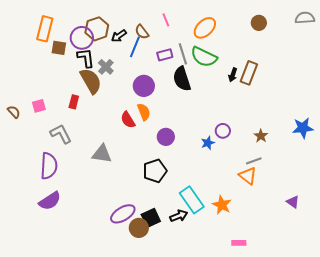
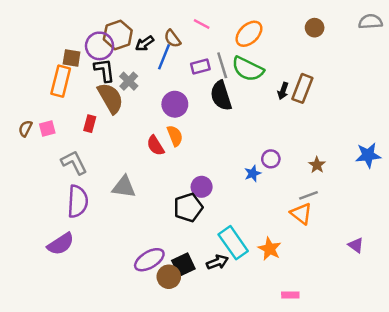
pink line: (166, 20) -> (202, 24), turned -40
orange rectangle: (45, 29) -> (61, 81), moved
brown semicircle: (14, 112) -> (25, 129), moved, turned -112
purple circle: (166, 137) -> (202, 187), moved
purple semicircle: (49, 166) -> (78, 201), moved

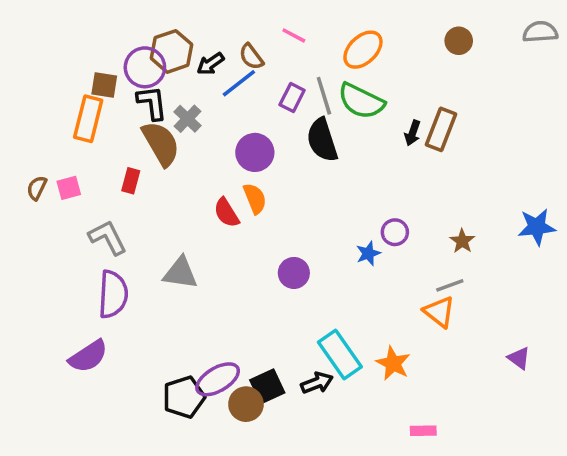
blue line: (164, 57) -> (239, 83), turned 30
purple rectangle: (200, 67) -> (292, 97), turned -48
black pentagon: (188, 207) -> (184, 397), moved

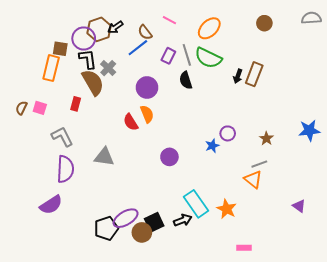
black arrow: (211, 64) -> (115, 27), moved
black semicircle: (322, 140) -> (186, 80), size x0.7
pink square: (69, 188) -> (40, 108), turned 32

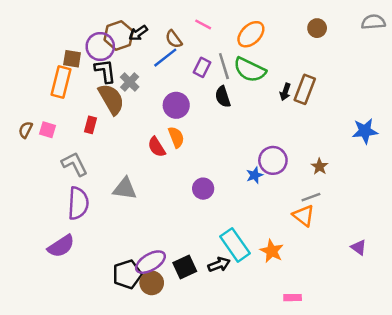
blue star: (309, 130) -> (365, 131), moved
purple circle: (228, 133) -> (273, 160), size x1.5
brown circle: (142, 232) -> (152, 283), moved

